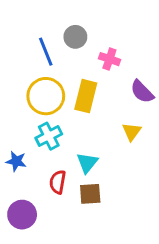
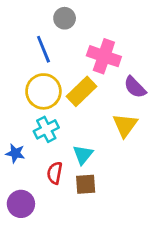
gray circle: (75, 37) -> (65, 18), moved
pink cross: (109, 59) -> (104, 56), size x1.6
yellow rectangle: (86, 96) -> (81, 91), turned 32
yellow triangle: (132, 132) -> (125, 125), size x1.4

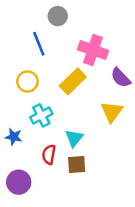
yellow circle: (43, 91) -> (28, 81), moved, size x0.7

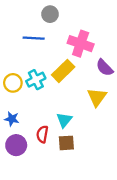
blue line: (39, 44) -> (34, 38), turned -65
yellow circle: (28, 81) -> (13, 83), moved
cyan cross: (41, 115) -> (36, 80), moved
purple circle: (19, 182) -> (16, 145), moved

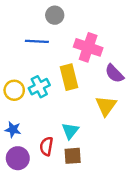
yellow rectangle: (63, 71) -> (69, 77), turned -60

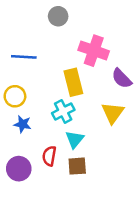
blue line: (37, 41) -> (24, 57), moved
cyan cross: (39, 87) -> (63, 111), moved
blue star: (13, 130) -> (23, 124), moved

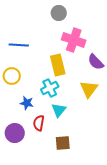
gray circle: (58, 16) -> (59, 13), moved
blue star: (23, 124) -> (27, 103), moved
brown square: (77, 166) -> (63, 143), moved

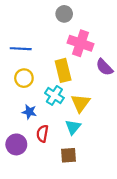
yellow circle: (12, 76) -> (24, 78), moved
cyan cross: (50, 88) -> (54, 95), turned -30
yellow triangle: (89, 89) -> (80, 103), moved
cyan triangle: (59, 110) -> (73, 127), moved

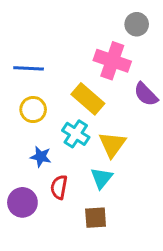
gray circle: (64, 14) -> (137, 24), moved
yellow rectangle: (63, 70) -> (88, 99), turned -35

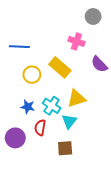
pink cross: (112, 61) -> (76, 41), size x0.7
yellow circle: (33, 110) -> (32, 75), moved
cyan cross: (76, 134) -> (52, 106), moved
yellow triangle: (112, 145) -> (76, 98), turned 36

